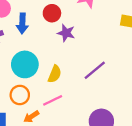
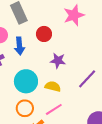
purple star: (66, 33) -> (58, 61), moved
yellow semicircle: (55, 74) -> (53, 86), turned -91

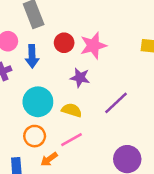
pink star: (74, 15) -> (93, 46), moved

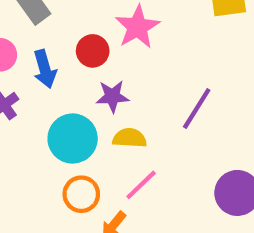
red circle: (64, 43) -> (93, 51), moved
purple star: (80, 78) -> (112, 96), moved

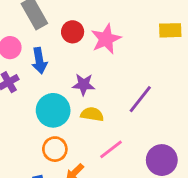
red circle: (93, 51) -> (73, 32), moved
pink line: (141, 185) -> (111, 149), moved

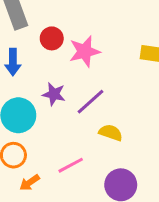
purple line: (140, 99) -> (90, 102), moved
yellow semicircle: (92, 114) -> (111, 133), moved

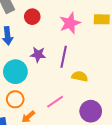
pink star: (85, 51) -> (70, 23), moved
purple line: (90, 102) -> (64, 57), turned -30

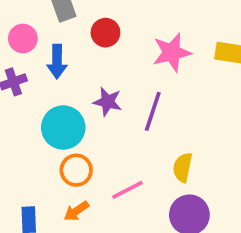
yellow semicircle: (80, 76) -> (183, 167), moved, turned -98
orange circle: (15, 99) -> (76, 170), moved

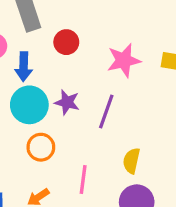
cyan circle: (63, 128) -> (29, 105), moved
orange circle: (76, 170) -> (41, 147), moved
pink line: (128, 190) -> (83, 180), turned -56

